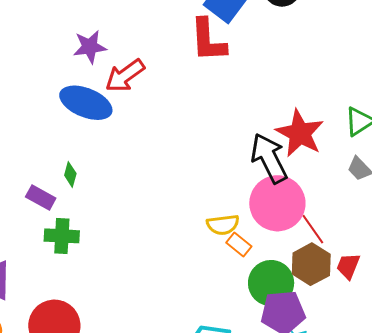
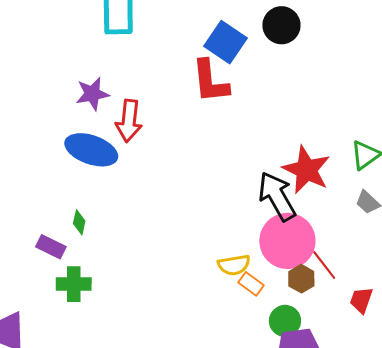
red arrow: (125, 76) -> (129, 121), turned -45
brown hexagon: (311, 264) -> (301, 279), moved, size x0.7
green circle: (271, 283) -> (285, 321), size x0.7

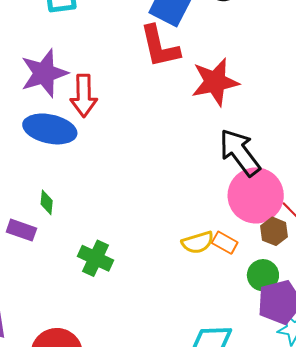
purple star: (92, 94) -> (44, 73), size x1.4
red star: (306, 170) -> (215, 82), moved, turned -30
yellow semicircle: (234, 265) -> (198, 242), moved
green cross: (74, 284) -> (95, 258), moved, turned 32

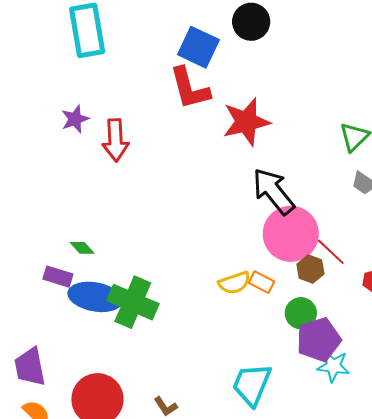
purple star: (44, 73) -> (75, 119), size x0.6
blue ellipse: (50, 129) -> (95, 297), moved
green diamond: (47, 202) -> (82, 248), turned -45
green cross: (95, 258) -> (133, 302), size x1.4

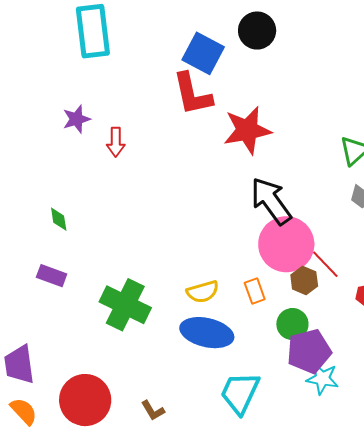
red arrow: (115, 140) -> (116, 142), size x0.7
green diamond: (82, 248) -> (59, 219), moved, turned 30
orange rectangle: (261, 282) -> (255, 291), turned 40
yellow semicircle: (234, 283) -> (203, 292), moved
blue ellipse: (95, 297) -> (207, 333), moved

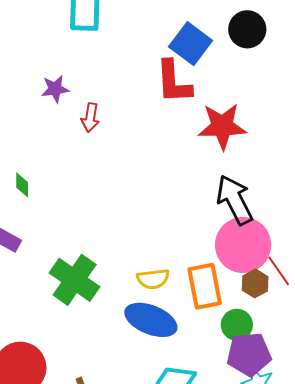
orange rectangle: (255, 291) -> (205, 286), size x1.8

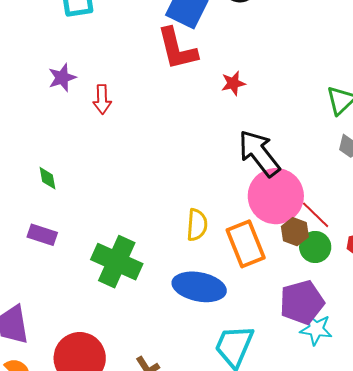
red star: (222, 126) -> (233, 83), size x0.5
yellow semicircle: (153, 279) -> (197, 225), moved, turned -68
green circle: (237, 325) -> (315, 247), moved

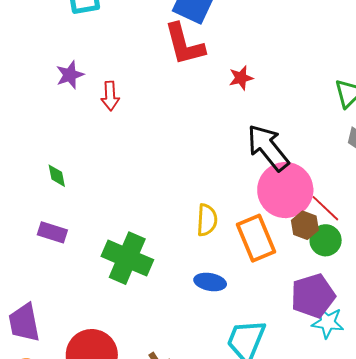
blue ellipse: (199, 287) -> (210, 282), size x0.6

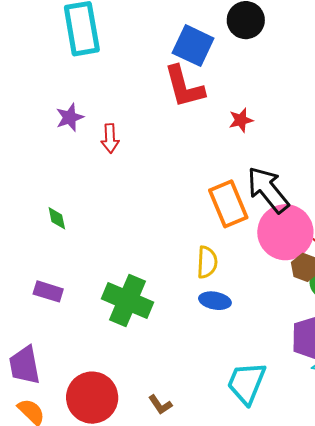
purple rectangle: (52, 232) -> (48, 291), moved
orange rectangle: (256, 238) -> (228, 204), moved
blue ellipse: (210, 282) -> (215, 301), moved

